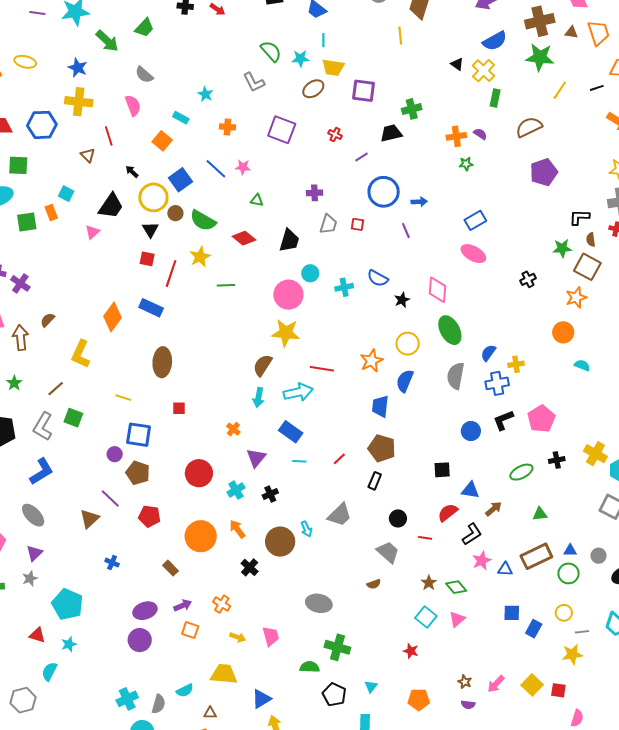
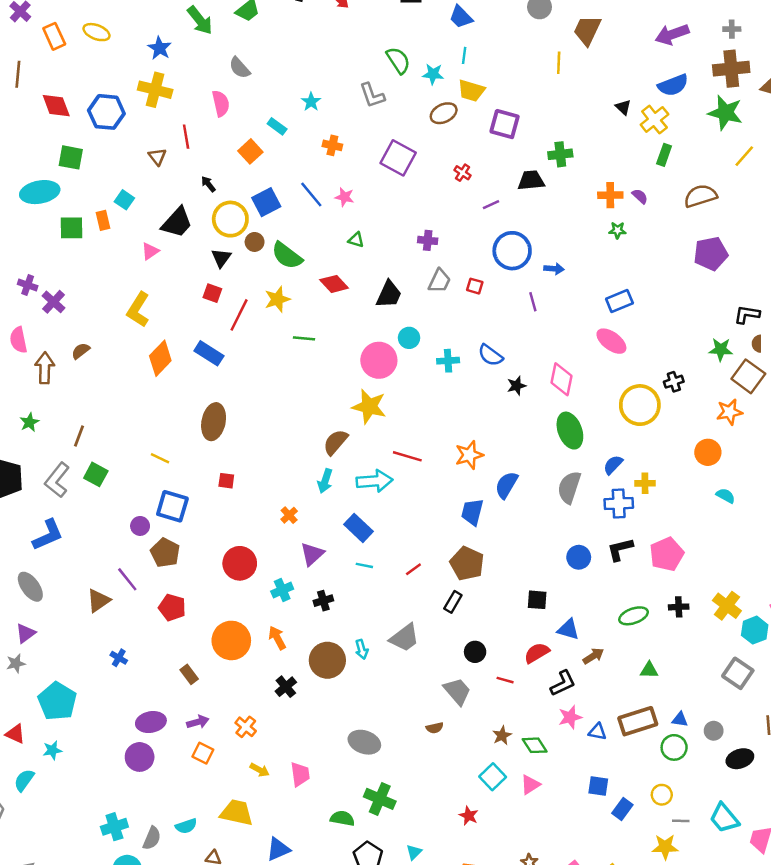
yellow circle: (408, 344) -> (640, 405), moved, size x1.4
yellow L-shape: (81, 354) -> (138, 310), moved
brown line: (56, 389) -> (79, 436), turned -36

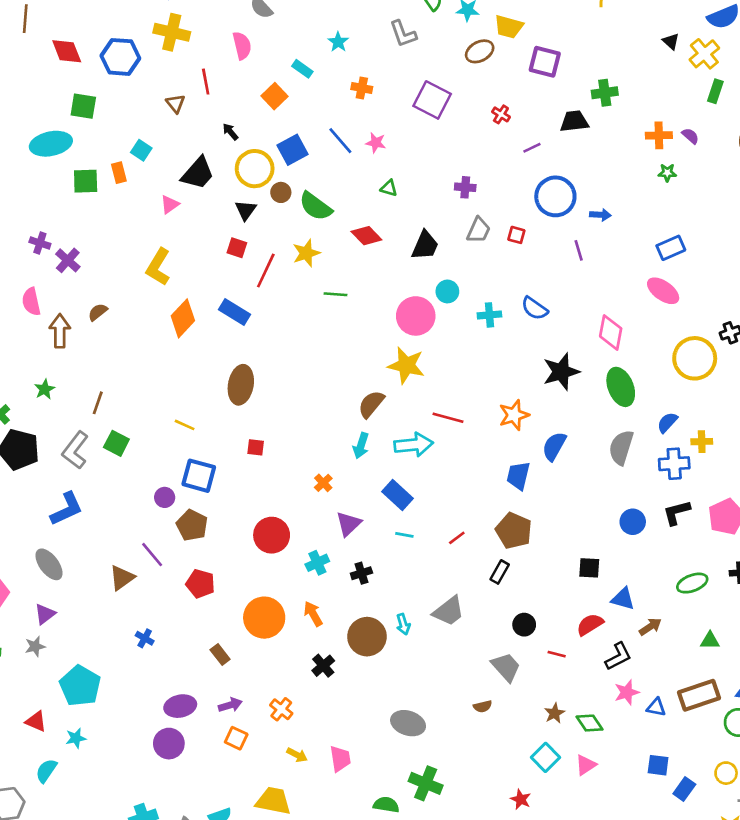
black star: (517, 386) -> (561, 372), moved, size x1.8

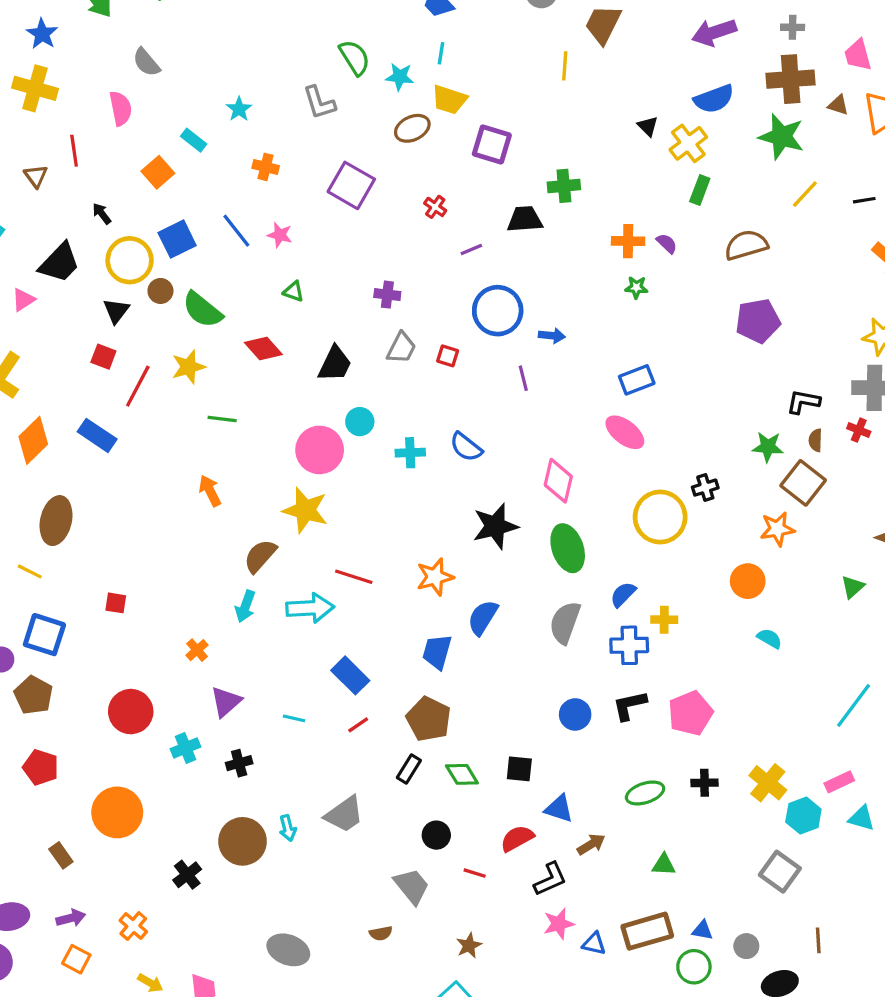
brown ellipse: (241, 385) -> (56, 521), moved
blue rectangle: (398, 495) -> (350, 675), moved
orange arrow: (313, 614) -> (210, 491), moved
green diamond: (589, 723) -> (462, 774), moved

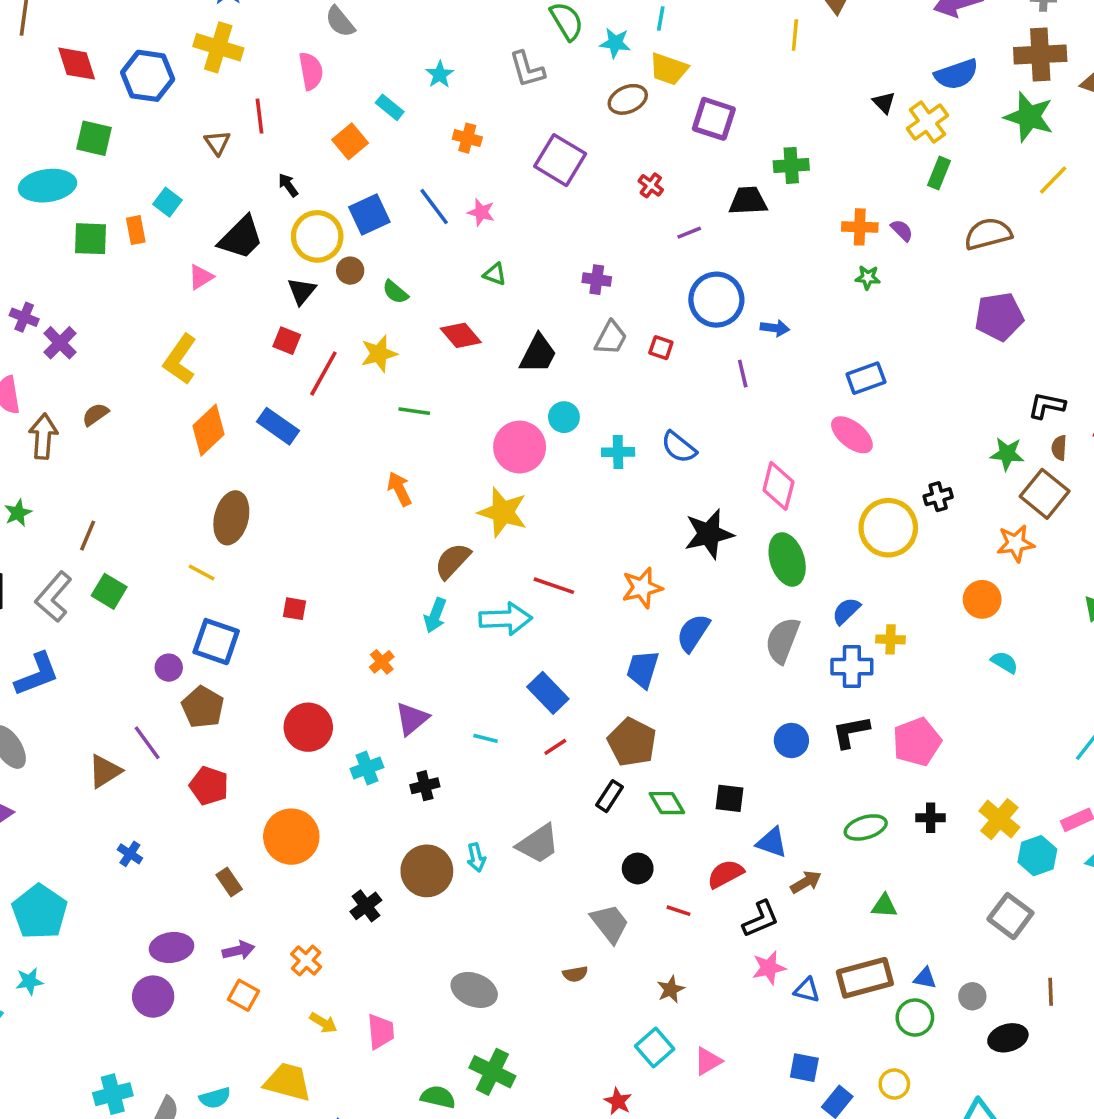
green semicircle: (202, 310) -> (395, 292), size x0.6

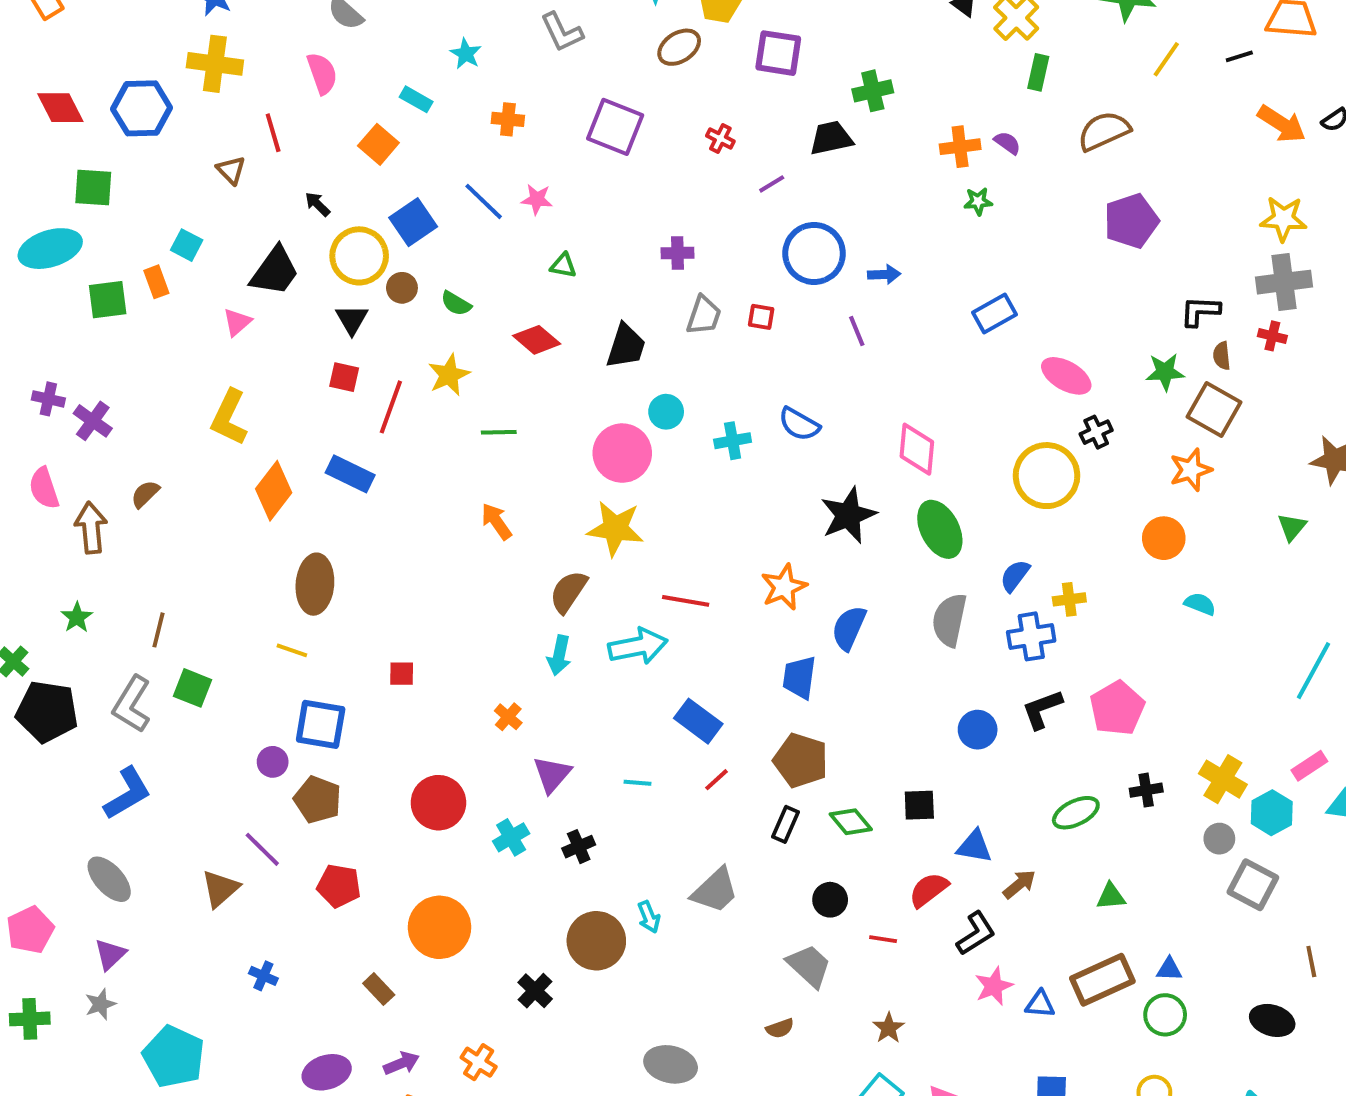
pink ellipse: (852, 435) -> (1066, 376), moved
gray circle: (972, 996) -> (1219, 839), moved
black ellipse: (1008, 1038) -> (1272, 1020), turned 42

